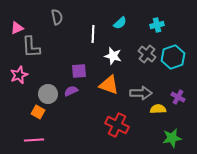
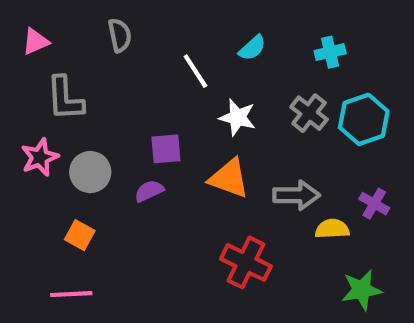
pink triangle: (17, 28) -> (36, 42), moved
white line: (93, 34) -> (195, 71), turned -36
gray circle: (48, 94) -> (90, 172), moved

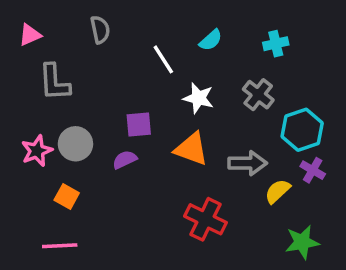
cyan hexagon: (364, 119) -> (302, 130), moved
pink star: (40, 157) -> (37, 151), moved
yellow semicircle: (332, 229) -> (278, 191), turned -40

